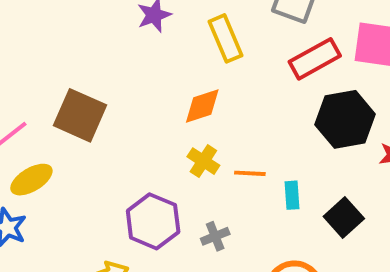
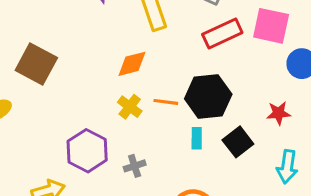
black hexagon: (345, 119) -> (208, 97), moved
orange line: (250, 173) -> (166, 102), moved
black square: (344, 218) -> (238, 142), moved

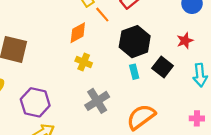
orange line: (166, 102) -> (102, 15), moved, turned 56
purple hexagon: (87, 151) -> (35, 102), moved
gray cross: (135, 166) -> (97, 101), size x1.6

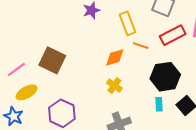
orange line: (102, 15) -> (141, 46), turned -42

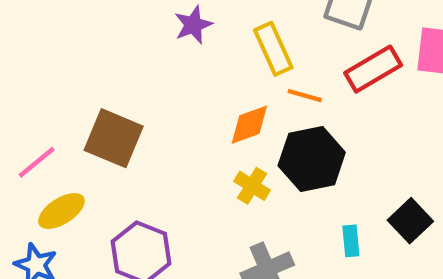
black hexagon: (165, 77) -> (312, 159), moved
cyan rectangle: (159, 104) -> (351, 241), moved

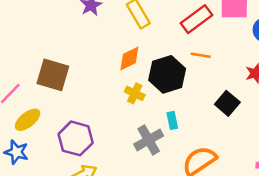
orange line: (305, 96) -> (201, 55), moved
cyan rectangle: (351, 241) -> (172, 120), moved

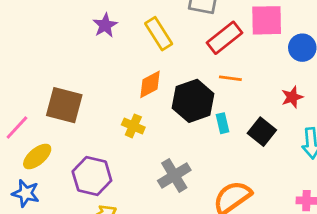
yellow cross: (135, 93) -> (133, 126), moved
cyan rectangle: (172, 120) -> (223, 123), moved

